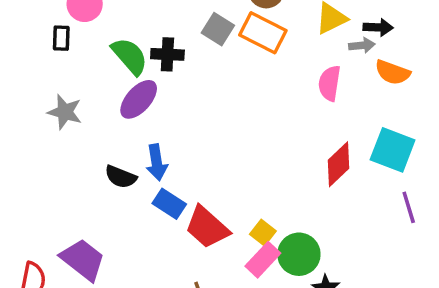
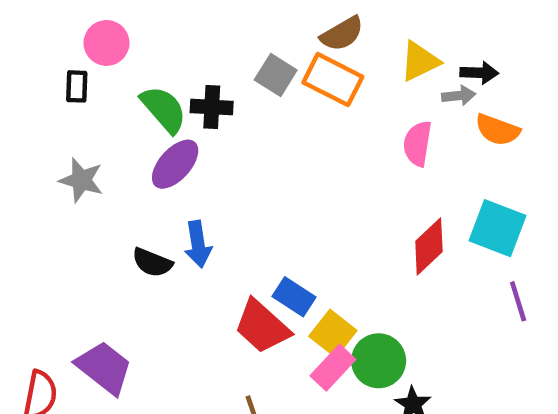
blue rectangle: (169, 204) -> (294, 297), moved
yellow square: (263, 233) -> (333, 333), size x1.4

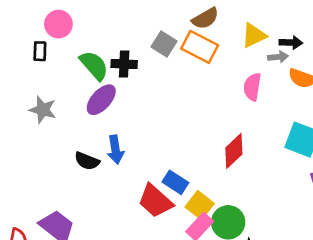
red diamond: (429, 246) -> (234, 151), moved

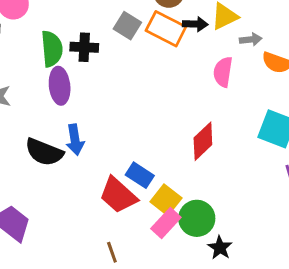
black arrow: (291, 43) -> (195, 24), moved
green semicircle: (94, 65) -> (52, 49), turned 36
purple ellipse: (101, 100) -> (60, 86), turned -48
black semicircle: (87, 161) -> (44, 152), size x1.4

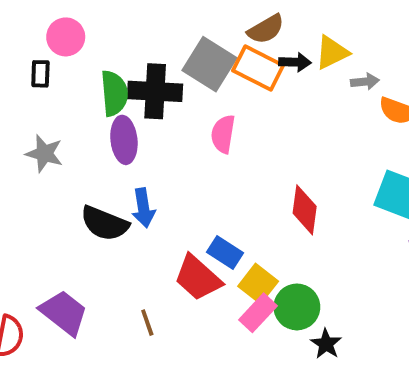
gray square: (127, 26) -> (209, 64), size x1.5
black cross: (84, 47) -> (155, 91), size x1.5
pink semicircle: (223, 72) -> (223, 134), moved
red diamond: (203, 141) -> (305, 210), turned -39
brown line: (112, 252) -> (147, 323), moved

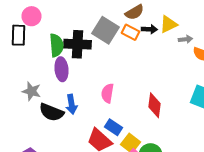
orange rectangle: (258, 68) -> (130, 32), size x0.7
black rectangle: (40, 74) -> (18, 35), size x1.5
pink semicircle: (223, 134) -> (108, 93), moved
gray star: (44, 153) -> (32, 91), moved

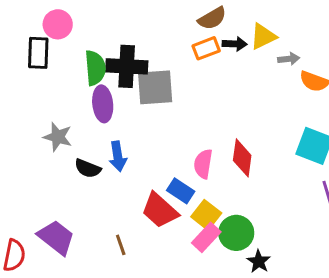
gray square: (106, 30) -> (155, 87), moved, turned -36
orange rectangle: (130, 32) -> (206, 48), turned -48
pink semicircle: (108, 93) -> (203, 164), moved
black semicircle: (52, 112) -> (88, 168), size x0.7

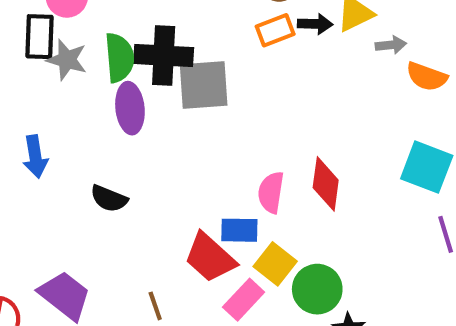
gray star: (58, 137) -> (67, 60), moved
blue arrow: (118, 156) -> (35, 157), moved
blue rectangle: (181, 191) -> (239, 230), turned -32
pink rectangle: (206, 237) -> (244, 300), moved

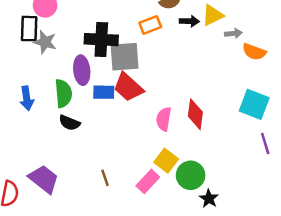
orange rectangle: (275, 30) -> (150, 25), moved
green semicircle: (119, 58) -> (63, 93), moved
blue rectangle: (239, 230) -> (104, 92), moved
red trapezoid: (210, 258) -> (128, 87), moved
brown line: (155, 306) -> (105, 178), moved

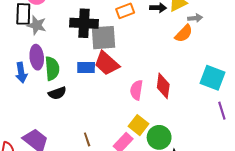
orange semicircle: (254, 52) -> (184, 34), moved, turned -66
purple ellipse: (82, 70) -> (37, 57), moved
black semicircle: (70, 123) -> (57, 93), turned -42

